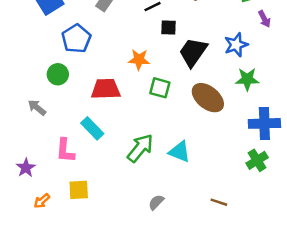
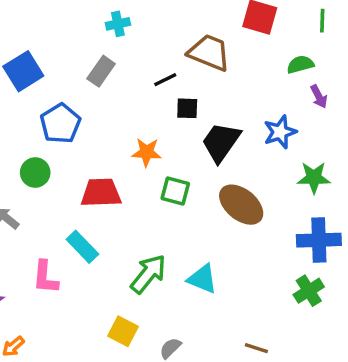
green star: (247, 79) -> (314, 178), moved
yellow square: (79, 190) -> (123, 331), moved, turned 30

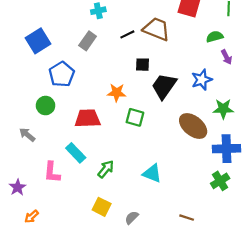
black line: (165, 80) -> (127, 34), moved
brown ellipse: (241, 205) -> (193, 126), moved
green arrow: (148, 274) -> (106, 169), moved, size x0.7

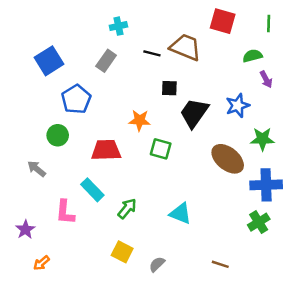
black line: (127, 34) -> (152, 53), turned 40

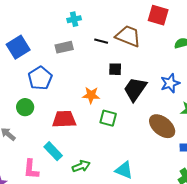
gray rectangle: (106, 61) -> (64, 47), turned 42
green arrow: (127, 208) -> (81, 166), turned 30

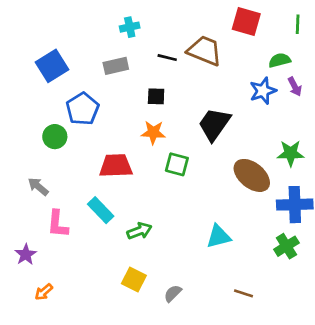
black square: (115, 69) -> (156, 96), moved
blue star: (170, 83) -> (263, 91), moved
green circle: (25, 107) -> (55, 137), moved
pink L-shape: (31, 169) -> (58, 224), moved
cyan triangle: (124, 170) -> (218, 236), moved, turned -36

